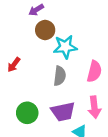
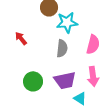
red arrow: (14, 65) -> (21, 38), turned 104

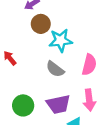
gray semicircle: (62, 48) -> (55, 69), turned 120

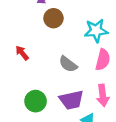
cyan star: (61, 40) -> (96, 31), moved

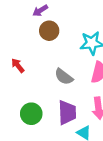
purple trapezoid: (71, 100) -> (67, 113), turned -80

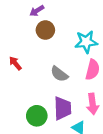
green circle: (31, 114) -> (37, 116), moved

